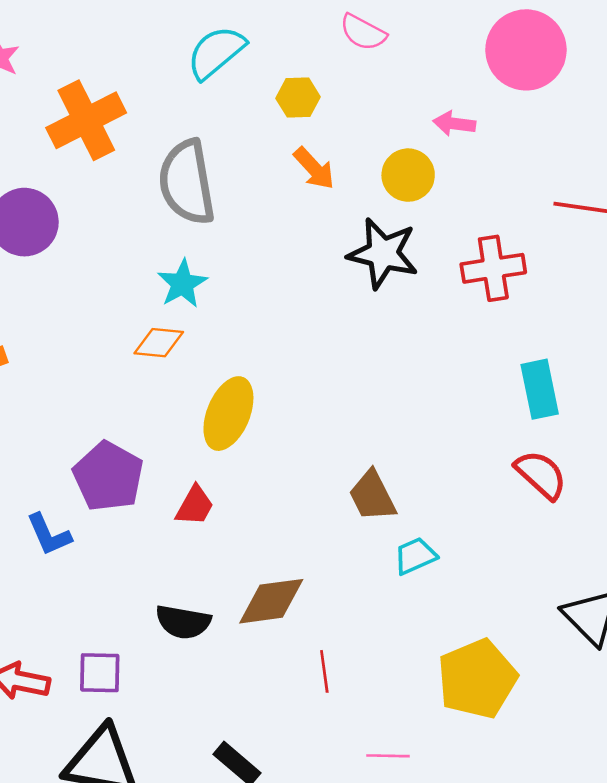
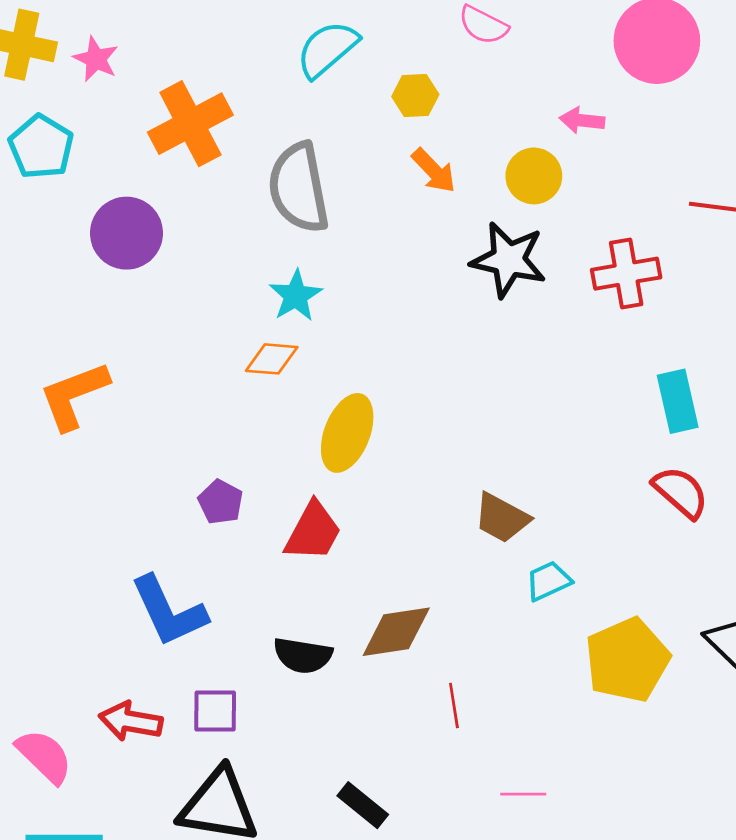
purple pentagon: (108, 476) -> (220, 502), size x0.6
brown trapezoid: (372, 496) -> (502, 518), turned -34
red trapezoid: (195, 506) -> (313, 532), size x1.4
blue L-shape: (49, 535) -> (169, 611), moved, size x1.6
yellow pentagon: (477, 679) -> (627, 660), moved

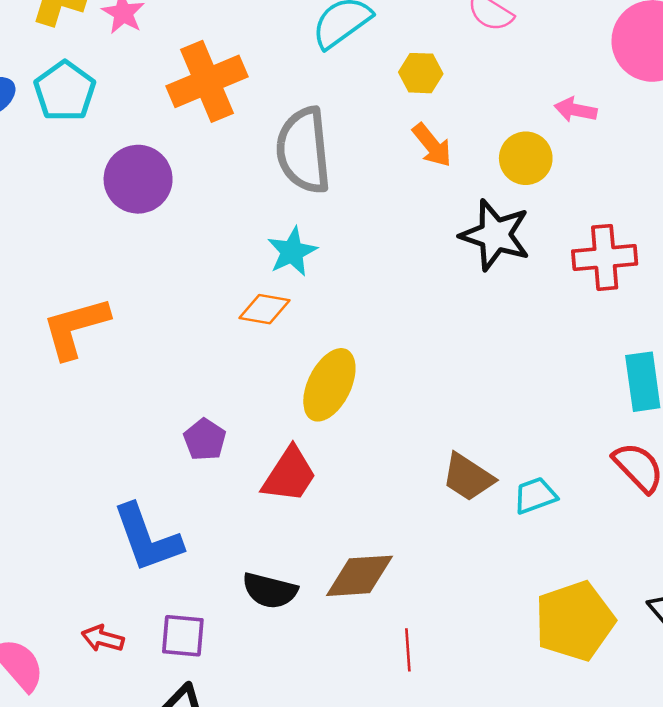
cyan trapezoid: (548, 581) -> (535, 496), moved
red arrow: (131, 721) -> (103, 639), size x0.7

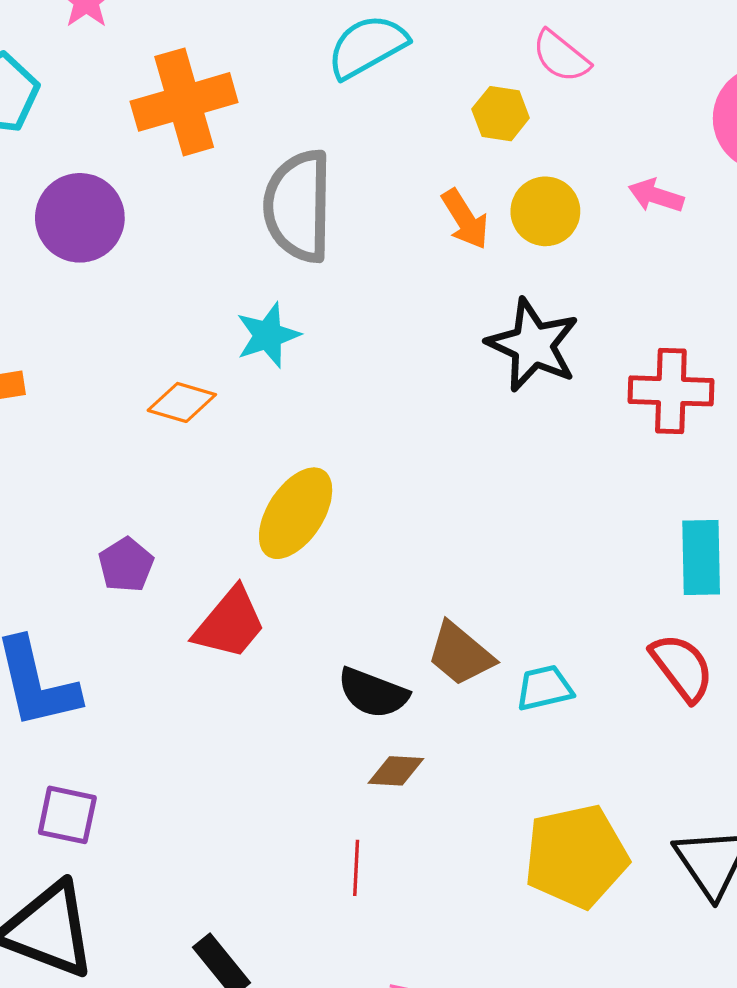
yellow hexagon: (421, 73) -> (501, 114), moved
yellow circle: (526, 158) -> (545, 211), moved
orange diamond: (264, 309) -> (182, 402), moved
brown diamond: (360, 576) -> (396, 771), moved, size x0.6
black semicircle: (270, 591) -> (373, 693), moved

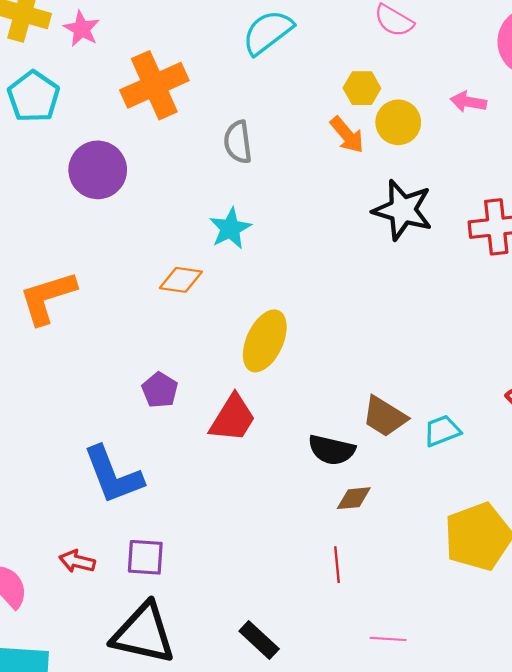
yellow hexagon: (501, 114) -> (362, 88), moved
gray semicircle: (298, 206) -> (238, 142), size x0.6

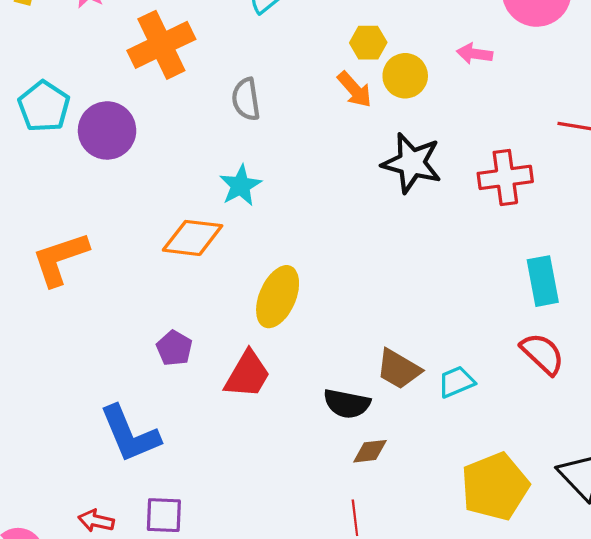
cyan pentagon: (34, 97) -> (44, 106), moved
orange diamond: (181, 280) -> (193, 238), size x1.4

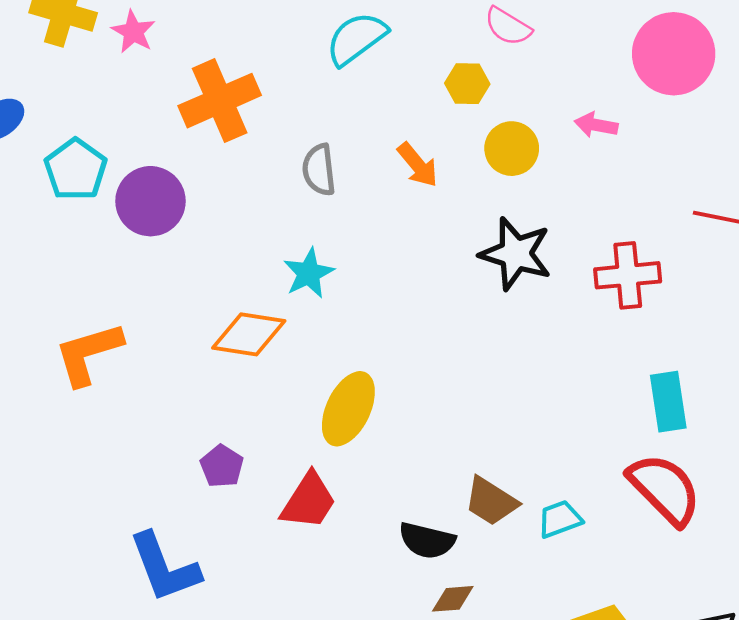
yellow hexagon: (368, 43) -> (467, 84), moved
orange arrow: (354, 90) -> (418, 165), moved
red semicircle: (542, 354) -> (665, 489), size x1.4

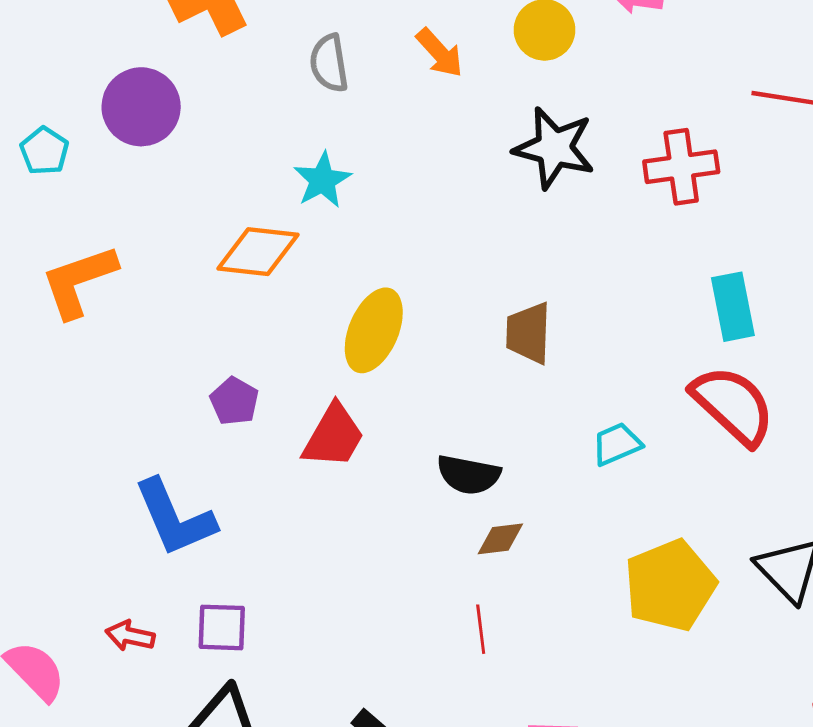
cyan pentagon: (76, 169) -> (44, 151), moved, size x0.7
brown trapezoid: (491, 501) -> (528, 333), moved, turned 62

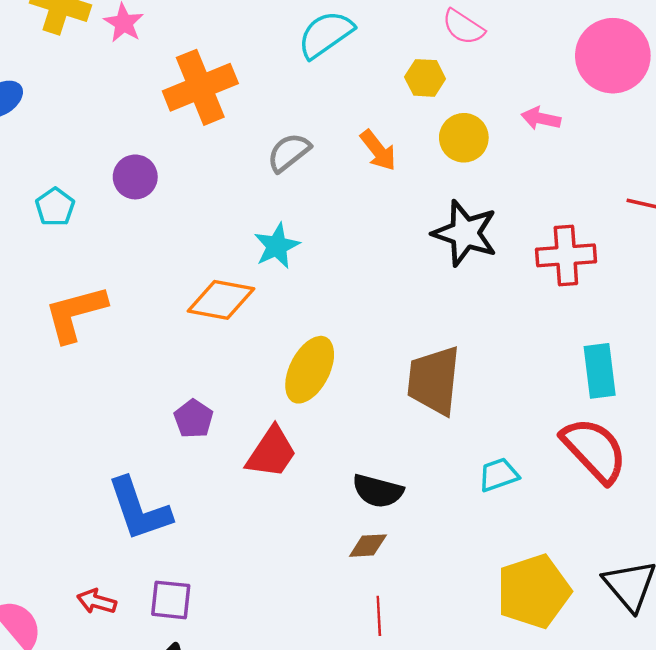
gray semicircle: (329, 63) -> (289, 152), turned 57
purple circle: (141, 107) -> (135, 177), size x0.7
brown trapezoid: (528, 333) -> (434, 380), size x1.4
brown diamond: (500, 539) -> (368, 546), moved

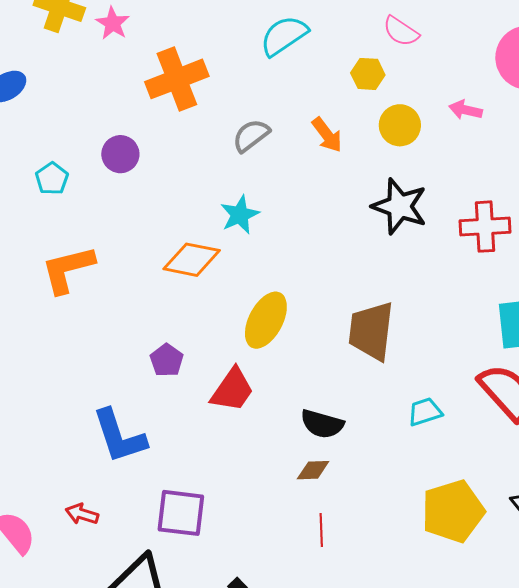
purple square: (171, 600) -> (181, 513), moved, size x1.4

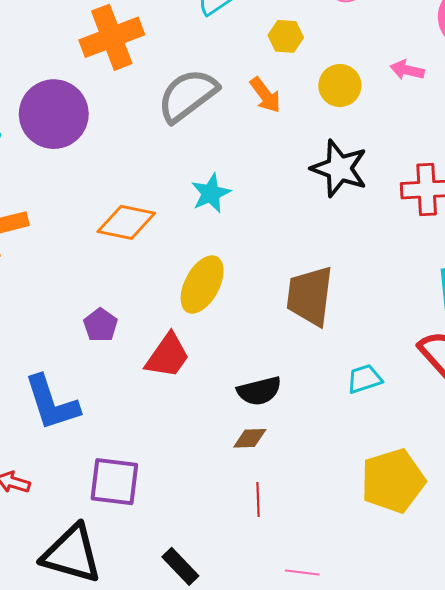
yellow hexagon: (368, 74) -> (286, 36), moved
gray semicircle: (251, 135) -> (188, 95), size x1.6
purple circle: (120, 154) -> (54, 114), size x1.8
cyan star: (240, 215) -> (211, 193), moved
black semicircle: (322, 424) -> (259, 391), turned -30

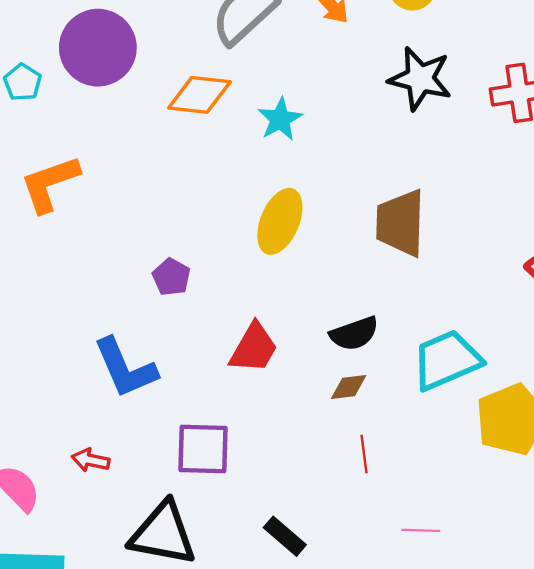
orange diamond: (126, 222) -> (199, 95), moved
red trapezoid: (168, 356) -> (254, 348), moved
cyan trapezoid: (364, 379) -> (447, 360), moved, size x1.8

